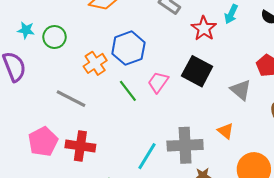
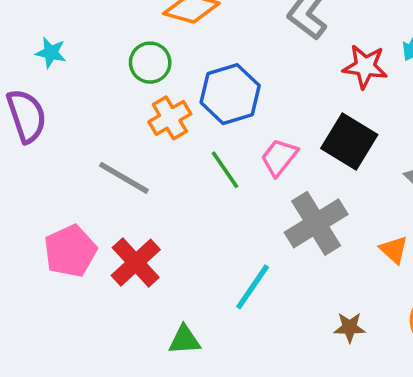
red star: (204, 28) -> (365, 67), turned -30
green circle: (54, 37) -> (150, 63), moved
gray cross: (185, 145) -> (316, 223), moved, turned -32
red cross: (80, 146) -> (136, 263), turned 36

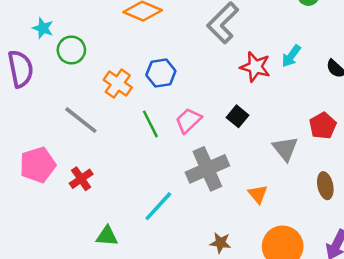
green circle: (150, 63) -> (71, 50), moved
blue hexagon: (230, 94) -> (161, 73), size x0.7
orange cross: (170, 118) -> (118, 84), turned -32
black square: (349, 141) -> (238, 116), size x0.6
red cross: (136, 263) -> (81, 179), size x0.7

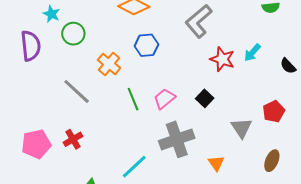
blue hexagon: (161, 73) -> (146, 45), moved
pink pentagon: (38, 165) -> (36, 144), moved
brown ellipse: (325, 186) -> (272, 161), turned 30

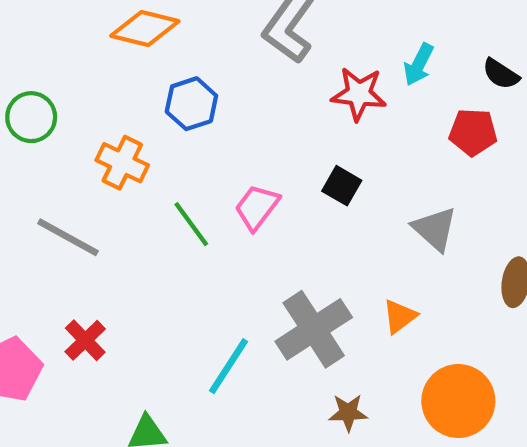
red pentagon: (274, 112) -> (473, 132), moved, turned -30
gray cross: (177, 139) -> (314, 329), moved
orange triangle: (216, 163) -> (400, 316), turned 42

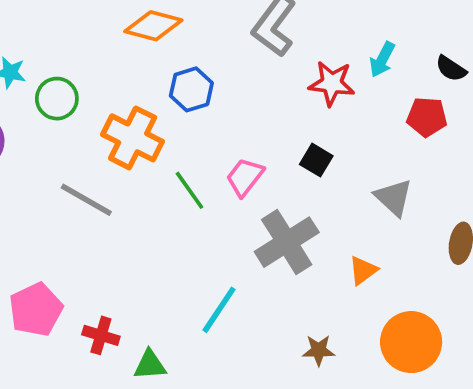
orange cross: (122, 163) -> (133, 138), size x1.4
gray cross: (314, 329) -> (287, 242), moved
red cross: (85, 340) -> (101, 335), moved, turned -30

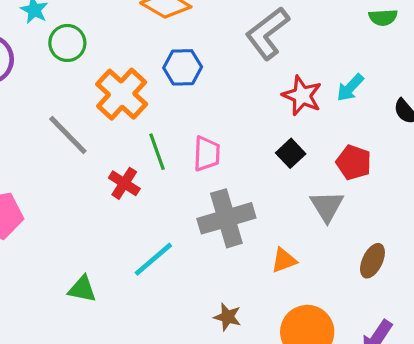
red pentagon: (427, 117) -> (354, 162), moved
black square: (316, 160) -> (291, 153), moved
pink trapezoid: (245, 177) -> (207, 154), turned 129
red cross: (101, 335) -> (124, 183), moved

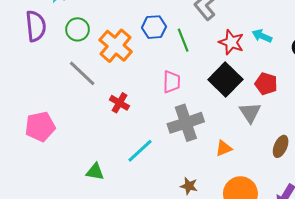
green circle: (67, 43) -> (78, 29), moved
cyan arrow: (350, 88) -> (262, 36), turned 72
green line: (157, 152) -> (183, 40), moved
black square: (291, 153) -> (225, 80), size x1.8

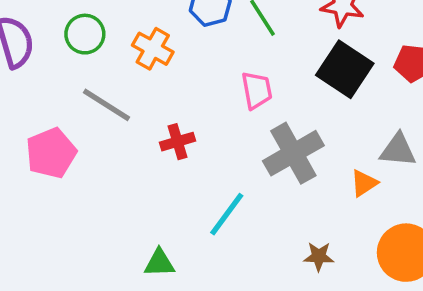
orange cross: (116, 46) -> (153, 49), size x0.7
red cross: (119, 103) -> (178, 142), turned -36
gray triangle: (250, 113) -> (398, 150), moved, turned -40
pink pentagon: (40, 127) -> (51, 153), moved

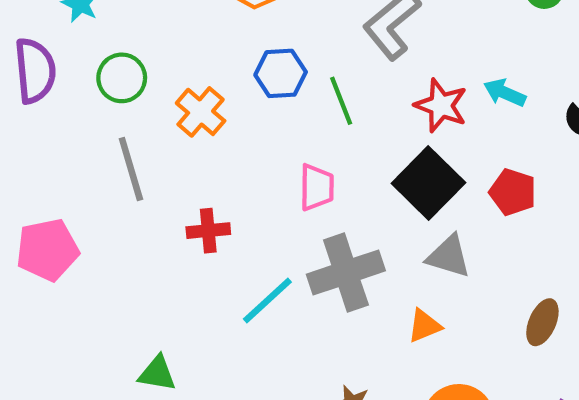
gray line: (107, 105) -> (131, 169), turned 30
gray triangle: (398, 150) -> (449, 256), moved
pink pentagon: (51, 153) -> (47, 250), moved
cyan line: (227, 214) -> (267, 301), moved

